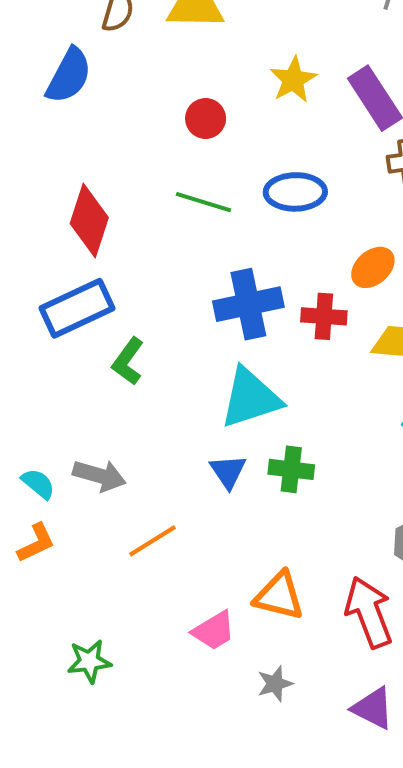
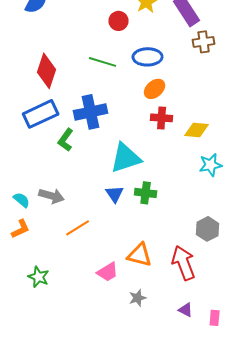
red circle: (206, 118) -> (119, 21), moved
orange ellipse: (373, 267) -> (155, 89), moved
blue cross: (248, 304) -> (91, 112), moved
green star: (89, 661) -> (39, 277), moved, turned 30
purple triangle: (373, 708) -> (186, 310), size x0.7

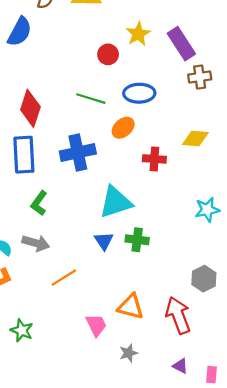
orange ellipse: (155, 89) -> (123, 128), moved
blue rectangle: (41, 114) -> (24, 155), turned -68
yellow diamond: (197, 130) -> (195, 138), moved
green L-shape: (66, 140) -> (39, 203), moved
pink trapezoid: (108, 272) -> (96, 325), turned -85

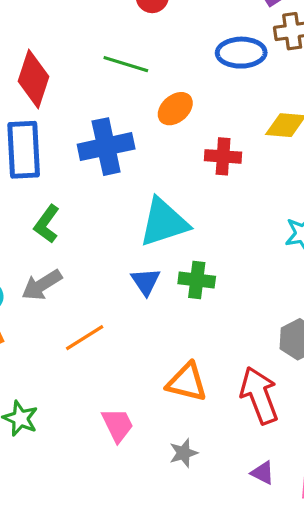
blue ellipse: (139, 93) -> (241, 53), moved
gray arrow: (36, 243) -> (42, 285), turned 132
pink trapezoid: (96, 325) -> (118, 425), moved

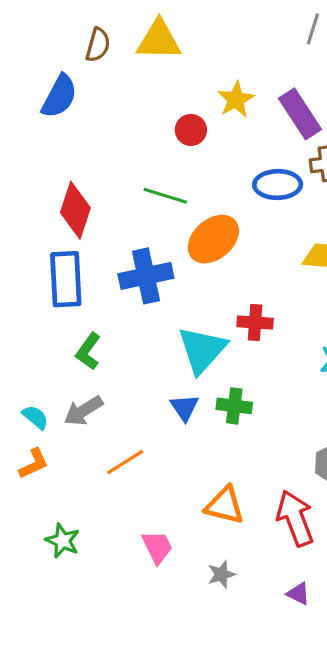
orange ellipse: (175, 109) -> (213, 239), size x1.5
red cross: (223, 156) -> (255, 322), moved
cyan triangle: (164, 222) -> (202, 350), turned -30

